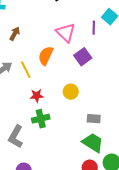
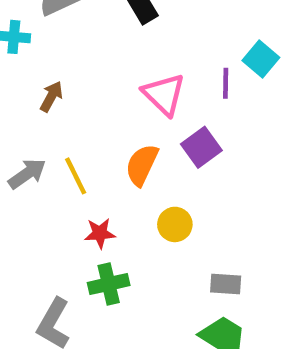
orange semicircle: (46, 56) -> (142, 165), moved

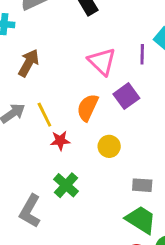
brown arrow: (51, 97) -> (29, 63), size x1.4
red star: (100, 233) -> (60, 141), moved
green cross: (109, 284) -> (66, 185), turned -35

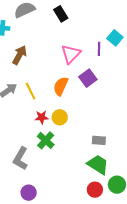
pink triangle: (102, 61) -> (71, 54), turned 30
red star: (60, 141) -> (42, 117), moved
yellow circle: (109, 146) -> (60, 117), moved

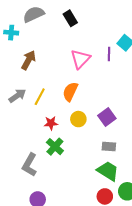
purple square: (88, 78) -> (107, 117), moved
yellow line: (31, 91) -> (40, 97), turned 54
yellow circle: (60, 117) -> (78, 119), moved

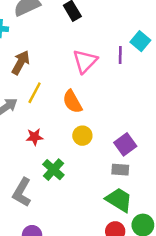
orange semicircle: (70, 92) -> (72, 102), turned -54
yellow line: (40, 97) -> (35, 93), moved
purple square: (107, 117) -> (125, 144), moved
red star: (51, 123) -> (35, 137), moved

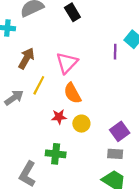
pink triangle: (85, 61) -> (67, 63), moved
red star: (35, 137) -> (59, 117), moved
green cross: (53, 170) -> (56, 154), turned -36

